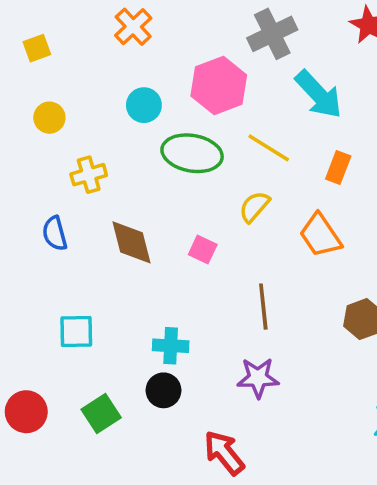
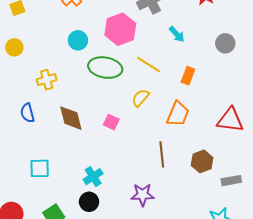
cyan arrow: (319, 94) -> (177, 34), size x0.6
yellow circle: (49, 118) -> (14, 47), moved
orange trapezoid: (320, 235) -> (178, 114), turned -124
brown line: (263, 307) -> (162, 154), moved
cyan cross: (171, 346) -> (93, 177), turned -36

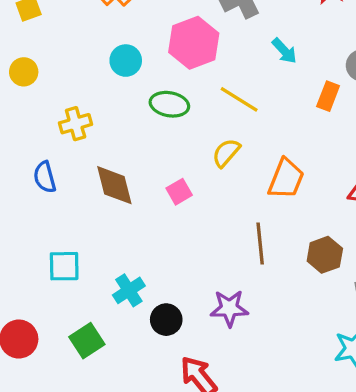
green ellipse: (105, 68) -> (169, 104), size x0.7
orange rectangle: (188, 76) -> (328, 96), moved
pink square: (111, 122) -> (179, 192), turned 35
cyan cross: (93, 177) -> (129, 290), moved
black circle: (89, 202) -> (166, 320), moved

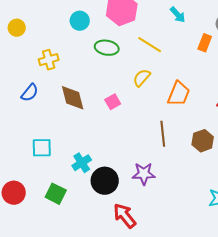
blue semicircle: (45, 177) -> (30, 93), turned -126
black circle: (166, 320) -> (105, 181), size x1.4
green square: (87, 341) -> (56, 194), turned -30

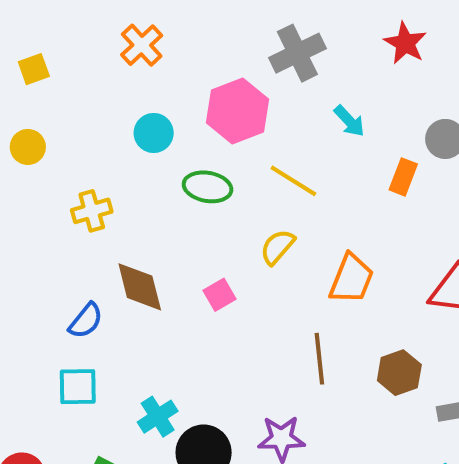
blue semicircle: (30, 93) -> (86, 321), moved

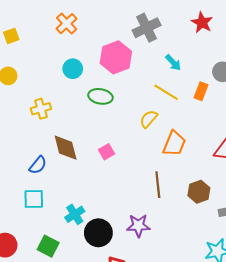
yellow line: (293, 181) -> (166, 92), moved
yellow semicircle: (277, 247) -> (149, 119), moved

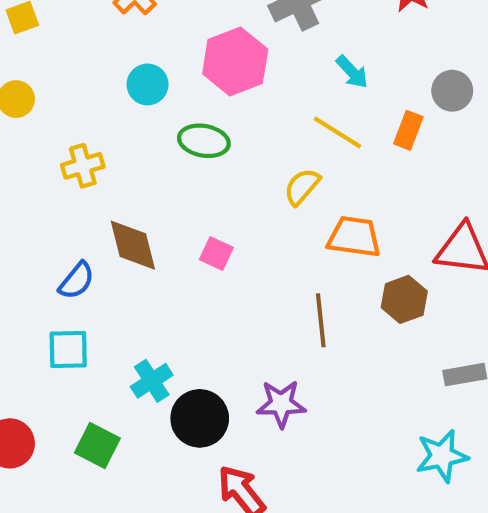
orange trapezoid: (174, 144) -> (354, 237), turned -104
pink square: (107, 152) -> (216, 253), turned -35
brown hexagon: (199, 192) -> (404, 299), moved

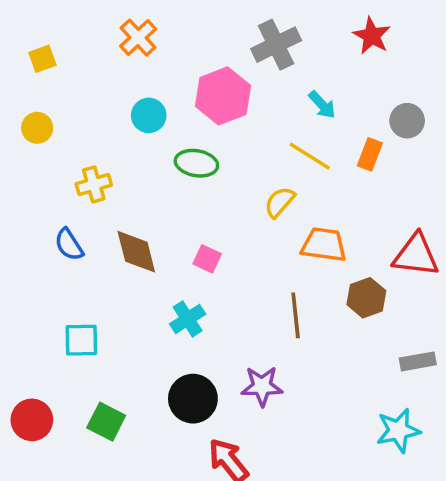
blue semicircle: (77, 281) -> (69, 245), moved, turned 108
cyan cross: (152, 381) -> (188, 319), moved

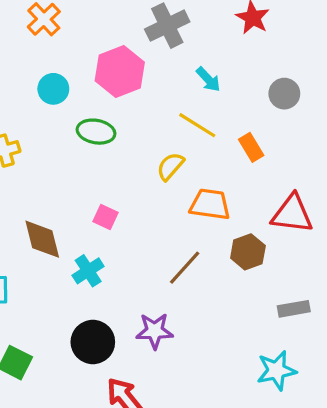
orange rectangle: (370, 154) -> (251, 147), moved, turned -52
brown diamond: (136, 252) -> (42, 239), moved
brown line: (296, 315) -> (185, 268), turned 48

